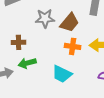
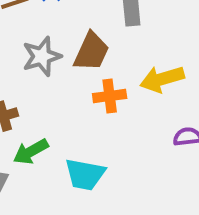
cyan trapezoid: (62, 74) -> (85, 174), moved

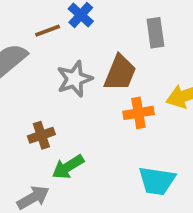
cyan trapezoid: (85, 174) -> (157, 181), moved

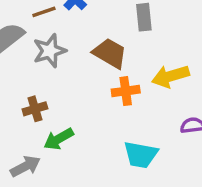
brown trapezoid: (120, 73) -> (110, 53), turned -84
gray star: (75, 79) -> (50, 51), moved

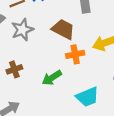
green arrow: (59, 139) -> (52, 78), moved
cyan trapezoid: (141, 155) -> (87, 97), turned -30

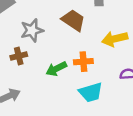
gray star: (22, 30) -> (32, 30), moved
orange cross: (75, 54) -> (83, 62), moved

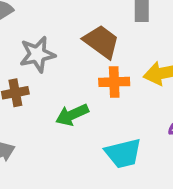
orange cross: (83, 62) -> (114, 82), moved

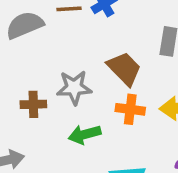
gray star: (37, 54) -> (74, 87), moved

